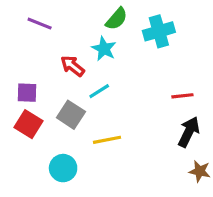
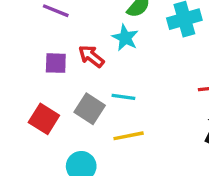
cyan line: (99, 91) -> (123, 97), moved, turned 40
purple square: (27, 93) -> (56, 63), moved

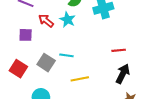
red arrow: (91, 56) -> (46, 21), moved
yellow line: (129, 136) -> (80, 79), moved

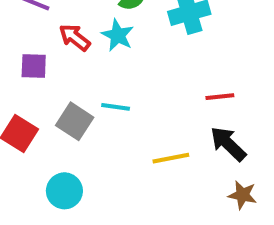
black arrow: (123, 74) -> (228, 144), turned -72
yellow line: (80, 79) -> (171, 158), moved

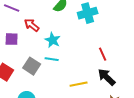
cyan star: (118, 35) -> (53, 40), moved
red line: (220, 97) -> (103, 54), turned 72

